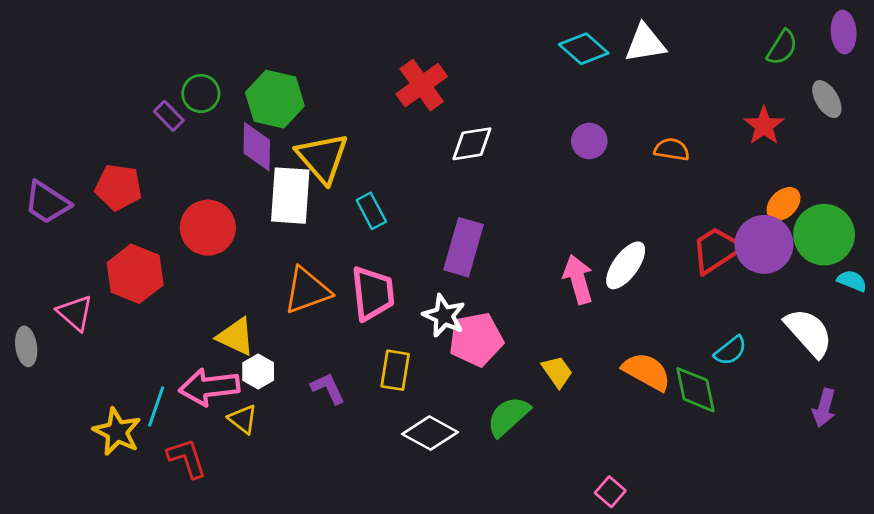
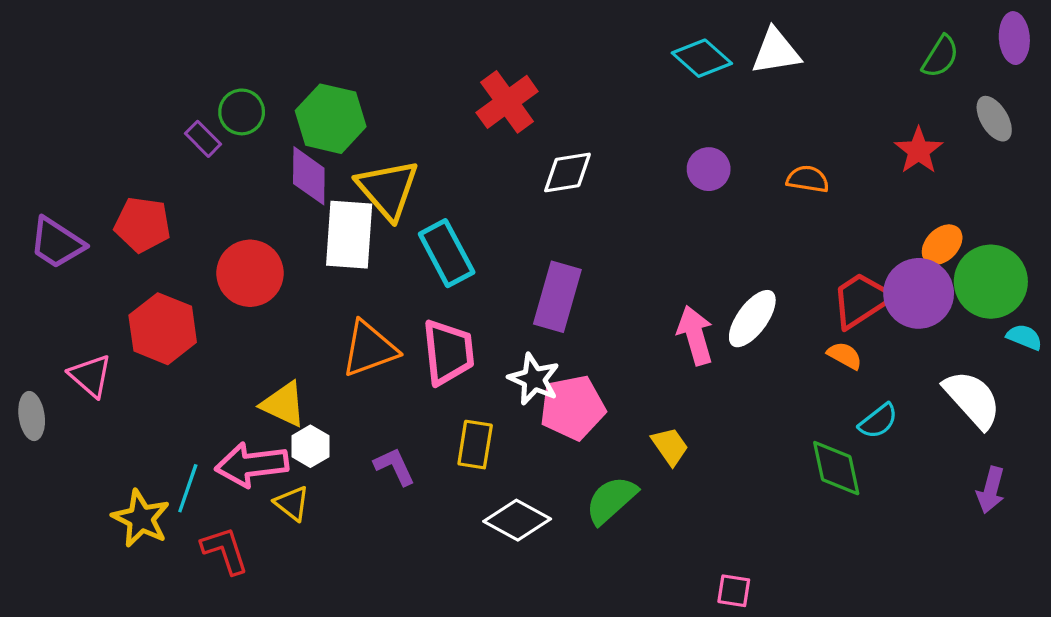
cyan rectangle: (371, 211) -> (447, 253), size x1.5
orange semicircle: (647, 372) -> (845, 356), moved, size x0.6
pink square: (610, 492) -> (734, 591), turned -32

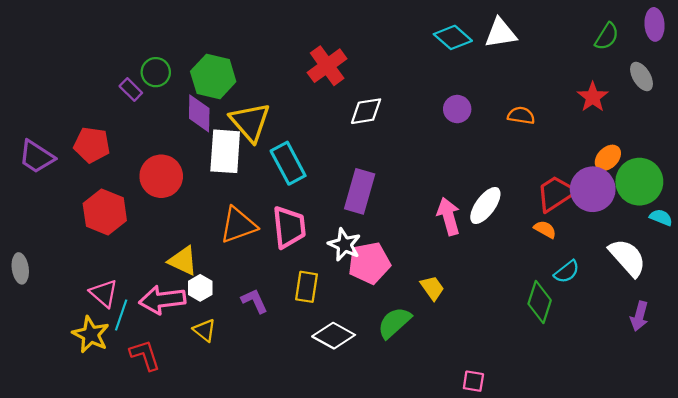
pink triangle: (90, 376) -> (104, 293), moved
green diamond: (836, 468) -> (540, 302), turned 30
yellow triangle: (292, 503) -> (205, 330), moved

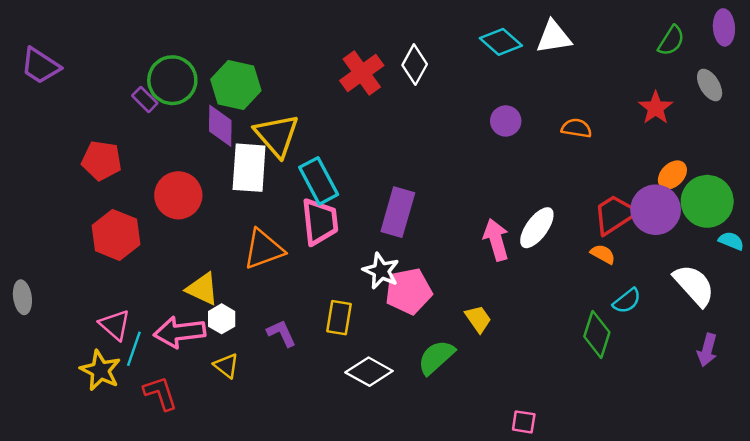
green circle: (156, 72) -> (172, 80), size x1.5
white diamond: (366, 111) -> (415, 65), moved, turned -52
purple trapezoid: (37, 157) -> (40, 66), moved
pink trapezoid: (289, 227) -> (320, 222), moved

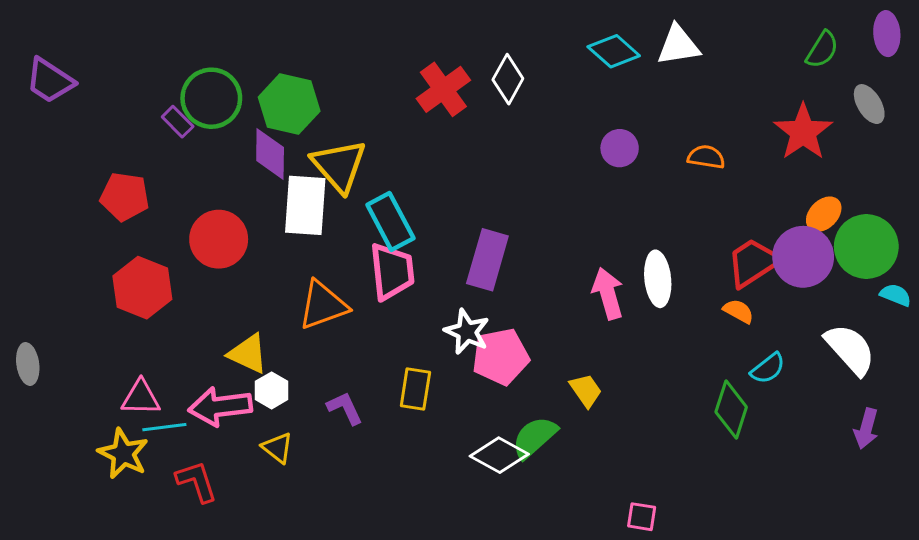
red star: (656, 108) -> (803, 132), size x1.4
white ellipse: (537, 228) -> (658, 279), turned -42
pink triangle: (115, 325) -> (141, 398), turned -40
cyan line: (134, 349) -> (164, 427), turned 64
white diamond: (369, 372) -> (499, 455), moved

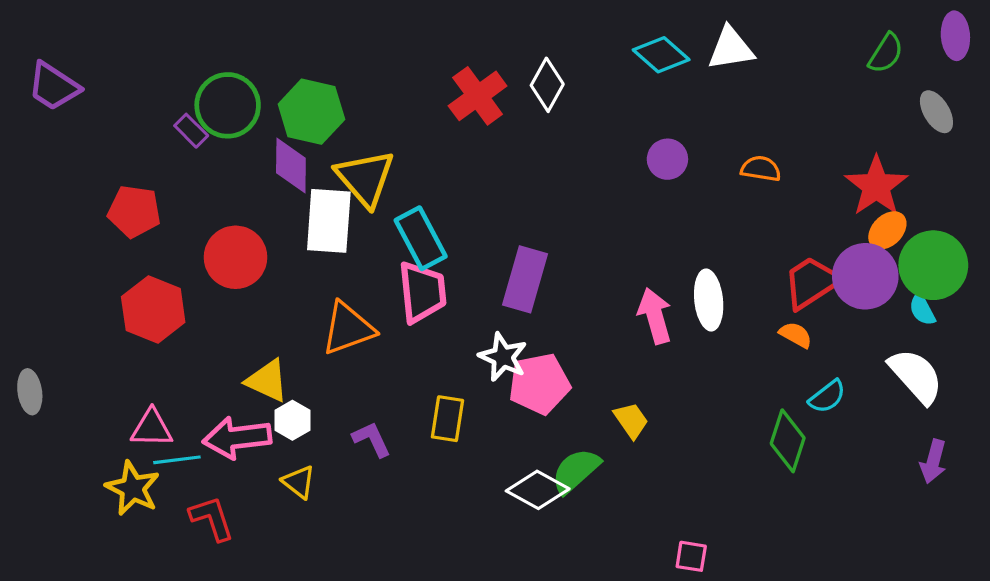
red star: (803, 132) -> (876, 186), moved
cyan semicircle: (896, 295) -> (922, 309), moved, turned -140

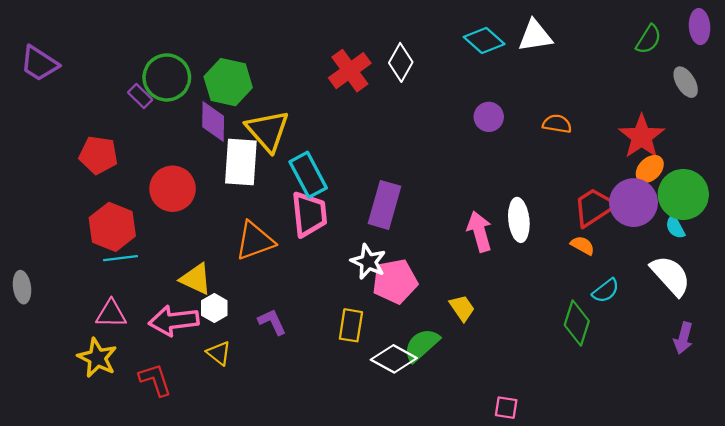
yellow rectangle: (448, 419) -> (351, 325), moved
cyan line: (177, 460) -> (120, 258), moved

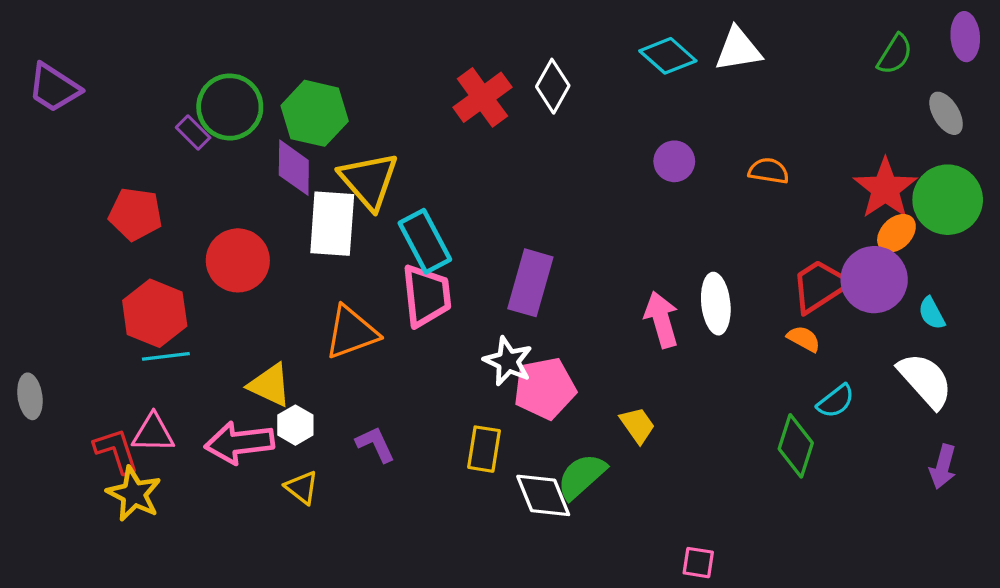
green circle: (683, 194) -> (948, 200), moved
white diamond: (394, 359) -> (543, 495), turned 39
red L-shape: (155, 380) -> (116, 451), moved

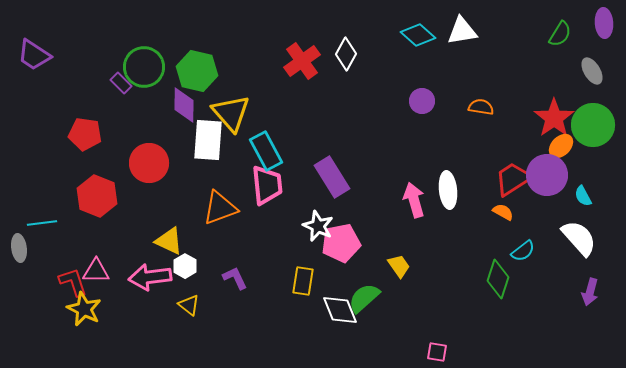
purple rectangle: (530, 283) -> (332, 177), turned -48
cyan line: (166, 356) -> (42, 223), moved

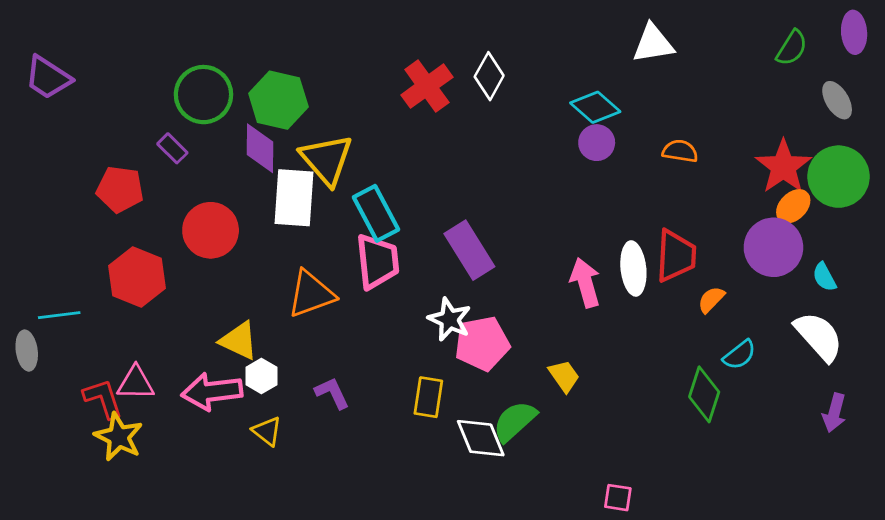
cyan diamond: (418, 35) -> (595, 107), moved
purple rectangle: (121, 83) -> (172, 148), moved
red trapezoid: (513, 179) -> (676, 256), moved, turned 126
orange semicircle: (503, 212) -> (711, 300), turned -75

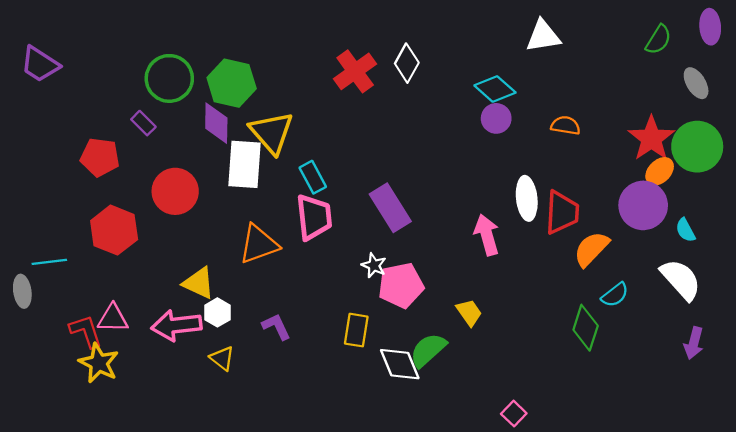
cyan rectangle: (376, 213) -> (313, 177), size x0.7
white ellipse: (633, 268) -> (527, 198), moved
orange semicircle: (711, 300) -> (591, 249), size x1.6
white star: (450, 319) -> (374, 265), size x0.7
pink square: (618, 498) -> (514, 414), turned 35

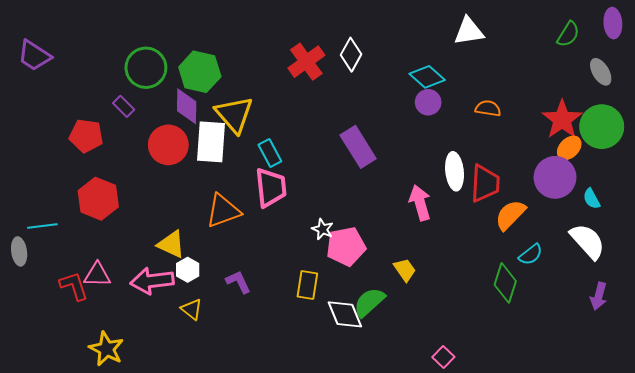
red circle: (175, 191) -> (168, 145), moved
purple rectangle: (390, 208) -> (358, 147), moved
yellow star: (99, 363) -> (106, 349), moved

